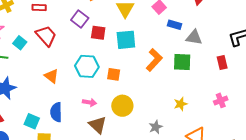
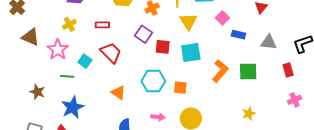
gray triangle: (194, 37) -> (269, 42), moved
pink cross: (221, 100) -> (295, 100), moved

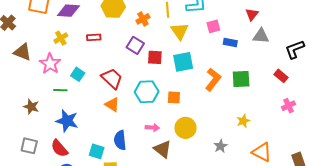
pink square: (222, 18) -> (213, 26), turned 32
gray triangle: (269, 42) -> (261, 36), moved
red trapezoid: (111, 53) -> (112, 79), moved
red rectangle: (288, 70) -> (281, 76), turned -32
blue star: (73, 107) -> (67, 121), turned -30

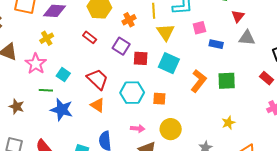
red rectangle: (94, 37) -> (90, 37), moved, turned 40
cyan square: (183, 62) -> (169, 63), turned 35
blue star: (67, 121) -> (62, 110), moved

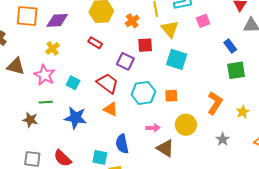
blue rectangle: (216, 44) -> (230, 46), moved, turned 48
purple square: (121, 46) -> (125, 61), moved
red square: (141, 58) -> (145, 45), moved
orange L-shape: (199, 81) -> (215, 103), moved
green line: (46, 90) -> (46, 102), moved

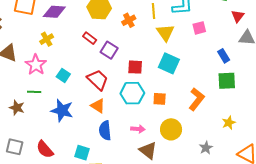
red square: (145, 45) -> (135, 67), moved
purple square: (125, 61) -> (109, 50), moved
orange L-shape: (215, 103) -> (197, 99), moved
blue semicircle: (122, 144) -> (105, 131), moved

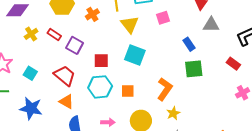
yellow cross: (47, 39) -> (31, 34), moved
yellow star: (229, 123) -> (173, 113), moved

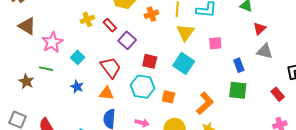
pink square: (163, 18) -> (215, 43), moved
orange triangle: (66, 102) -> (106, 93), turned -35
blue star: (31, 108) -> (77, 87), moved, size x0.6

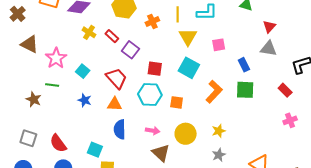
yellow cross: (87, 19) -> (89, 32), turned -32
red triangle: (259, 28) -> (269, 27), moved
orange L-shape: (205, 103) -> (214, 92), moved

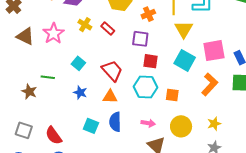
pink square: (219, 45) -> (214, 51), moved, size x1.6
purple square: (130, 50) -> (140, 39), moved, turned -30
pink star: (56, 58) -> (53, 33), moved
cyan square: (95, 150) -> (91, 126), moved

